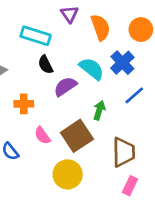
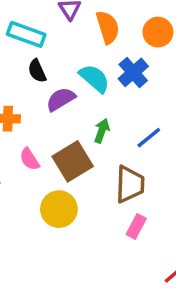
blue line: (134, 95) -> (149, 138), moved

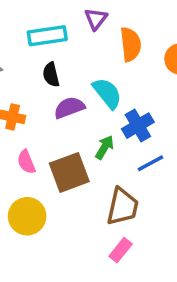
cyan rectangle: (26, 34) -> (47, 36), turned -39
blue cross: (133, 72) -> (138, 126), moved
yellow circle: (59, 209) -> (27, 216), moved

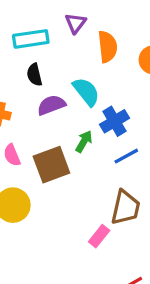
brown trapezoid: (122, 207) -> (125, 208), moved

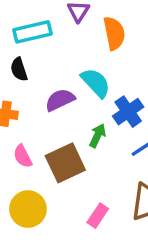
black semicircle: (34, 75) -> (19, 69), moved
pink rectangle: (99, 236) -> (98, 216), moved

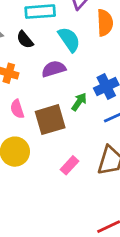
black semicircle: (19, 69) -> (25, 40), turned -30
cyan semicircle: (96, 83) -> (69, 39), moved

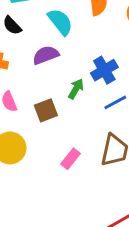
brown square: (50, 120) -> (46, 110), size x0.7

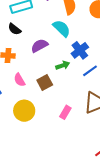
cyan semicircle: (60, 22) -> (62, 28), moved
green arrow: (76, 89) -> (63, 65), turned 48

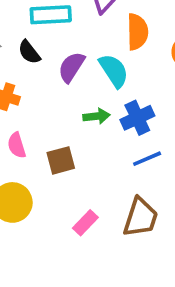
purple semicircle: (40, 46) -> (71, 67), moved, turned -42
green arrow: (63, 65) -> (97, 116), moved

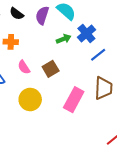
pink rectangle: (85, 223) -> (74, 100), size x1.6

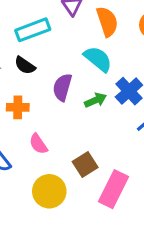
purple semicircle: (42, 15) -> (62, 87), moved
brown square: (51, 69) -> (85, 165), moved

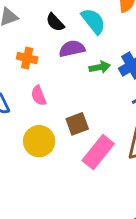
cyan semicircle: (98, 59) -> (93, 21), moved
black semicircle: (25, 65) -> (55, 22), moved
purple semicircle: (62, 87) -> (72, 49), turned 50

